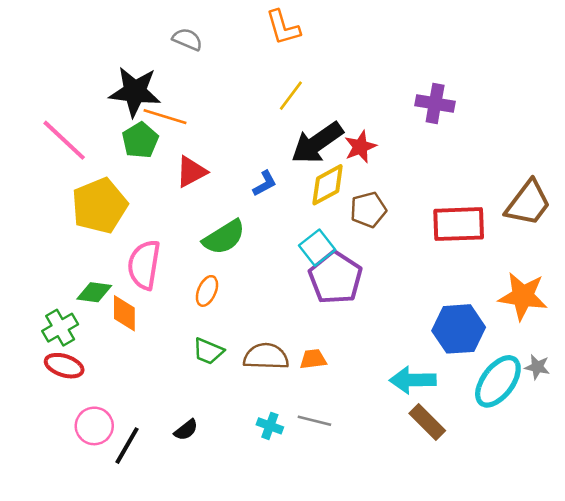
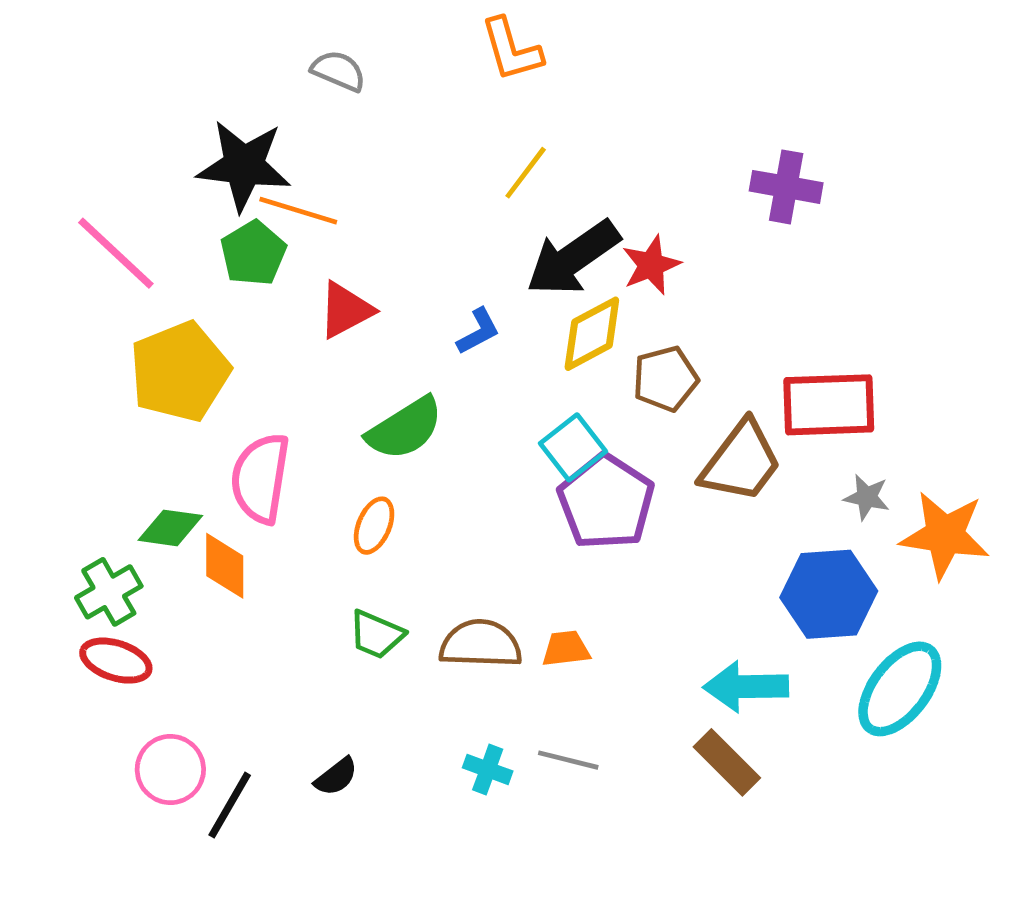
brown trapezoid: (528, 203) -> (741, 462), moved
gray star: (537, 367) -> (867, 497), moved
brown rectangle: (427, 422) -> (727, 762), moved

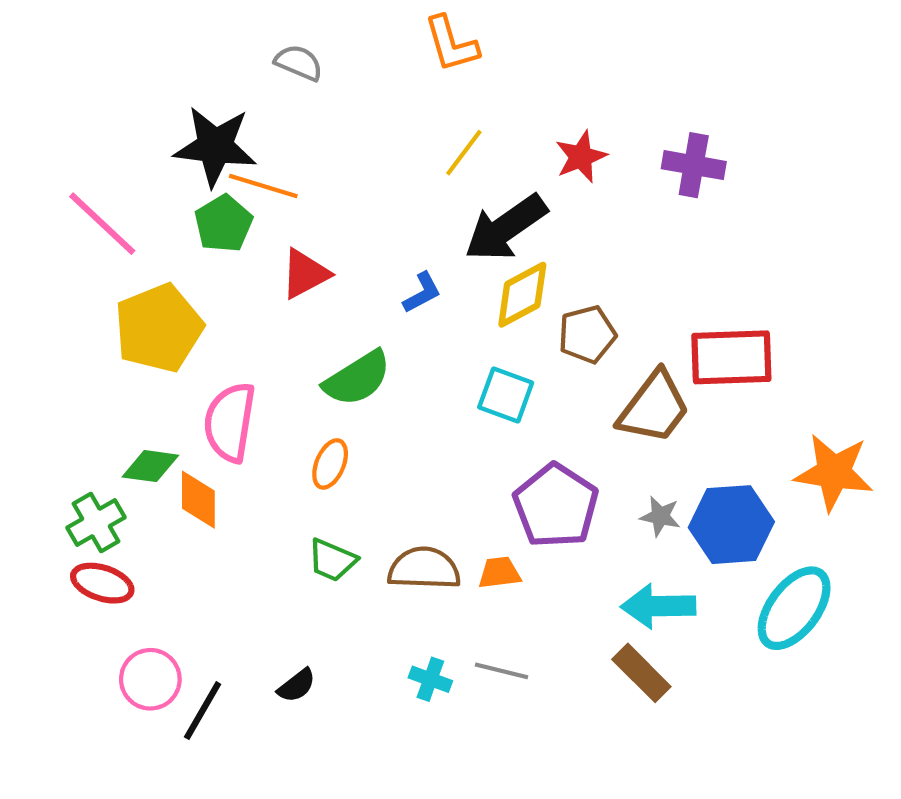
red star: (651, 265) -> (581, 157), moved
cyan square: (573, 447) -> (506, 395), turned -32
gray star: (867, 497) -> (660, 516), moved
purple pentagon: (606, 502) -> (556, 506), moved

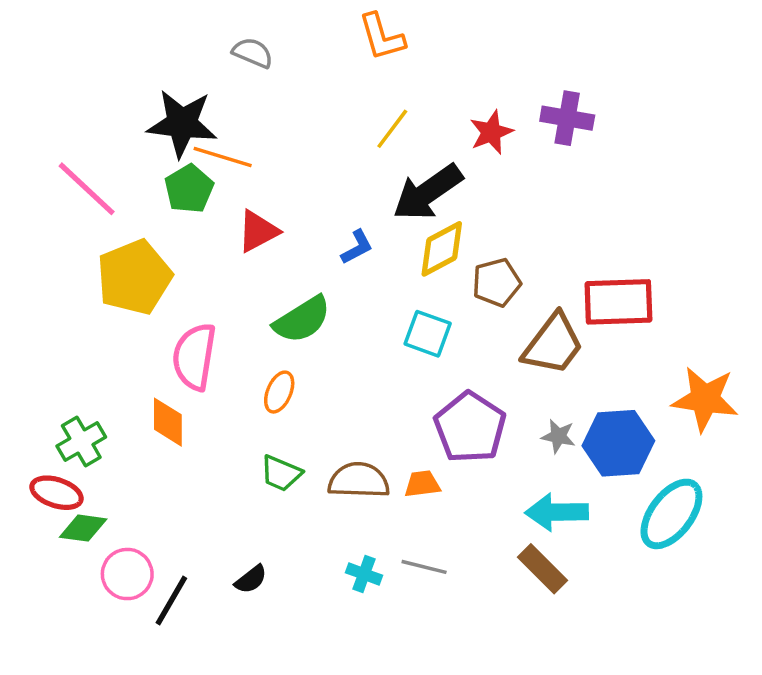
purple cross: (694, 165) -> (567, 118), moved
green diamond: (150, 466) -> (83, 528), moved
red ellipse: (102, 583) -> (57, 493), moved

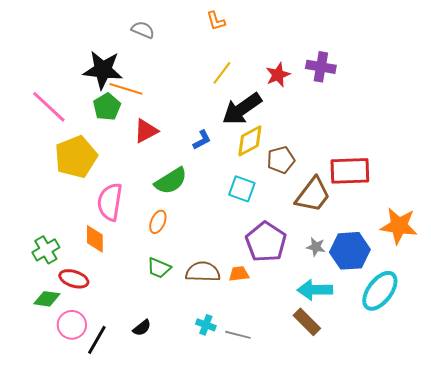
orange L-shape: (382, 37) -> (216, 21), size x0.7
red ellipse: (57, 493) -> (74, 279), moved
gray line: (424, 567) -> (238, 335), moved

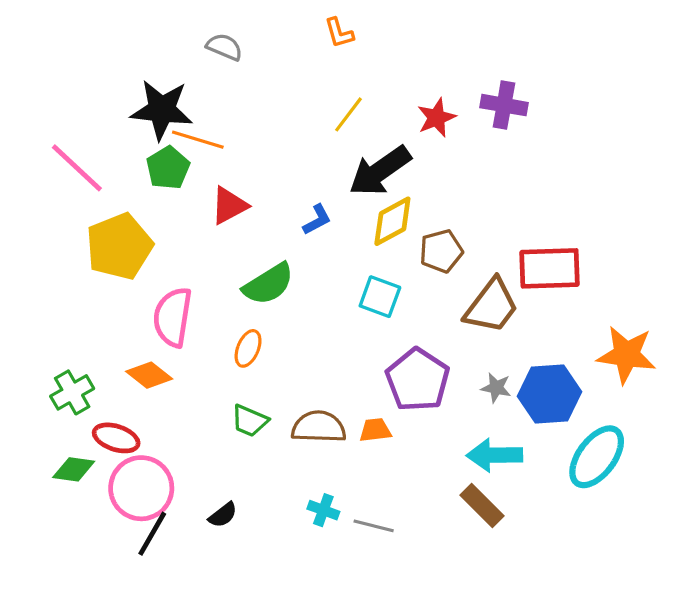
orange diamond: (95, 239) -> (149, 375), turned -52
pink circle: (72, 325) -> (141, 488), moved, size x1.4

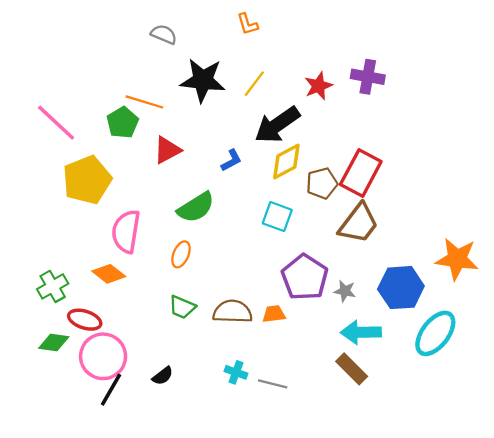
black star: (162, 110) -> (203, 80), moved
red rectangle: (550, 268) -> (361, 173), moved, turned -60
gray star: (496, 388) -> (345, 291), moved

